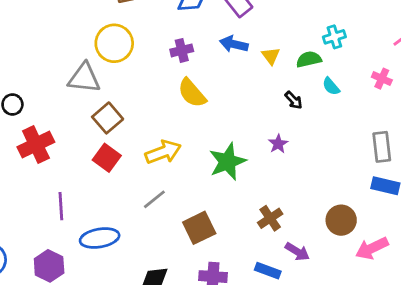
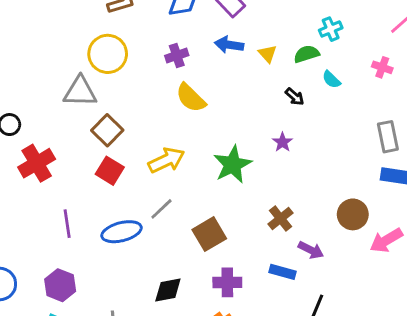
blue ellipse: (100, 238) -> (122, 232), moved

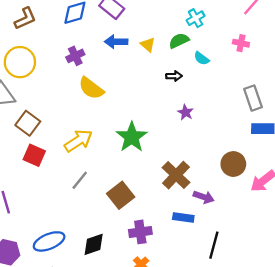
black arrow: (295, 97) -> (174, 76), turned -35
purple star: (282, 142) -> (185, 112), moved
brown cross: (281, 218) -> (176, 175), size x1.4
blue ellipse: (122, 232) -> (49, 241), moved

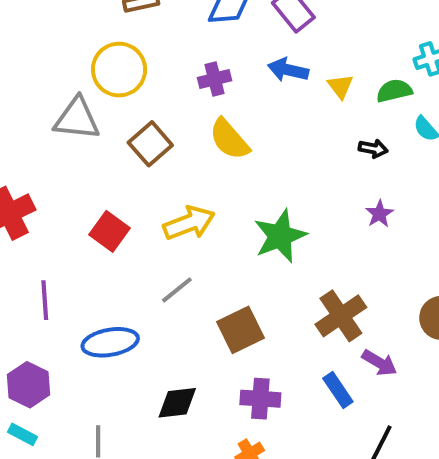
brown square: (28, 123) -> (150, 144), moved
blue rectangle: (183, 218) -> (338, 390), turned 36
blue ellipse: (49, 241) -> (110, 342), moved

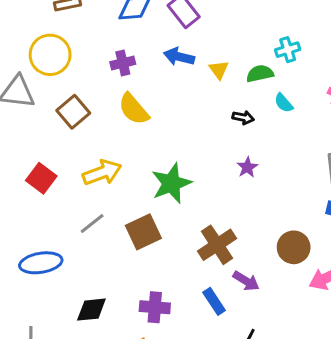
brown square: (241, 330) -> (143, 232), moved

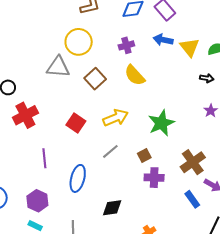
yellow triangle: (219, 70) -> (190, 47), size x1.5
brown square: (143, 232) -> (144, 156), size x0.6
blue ellipse: (41, 263) -> (78, 178), turned -64
purple cross: (155, 307) -> (154, 178), moved

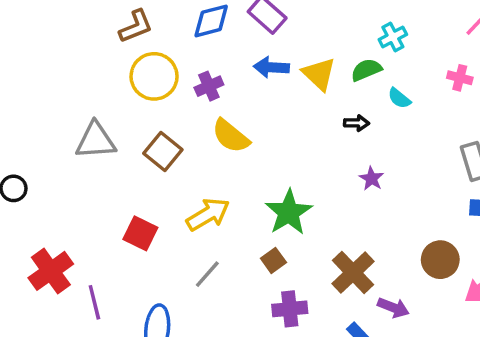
yellow circle: (79, 42) -> (154, 76), moved
red cross: (25, 115) -> (51, 271), moved
brown square: (144, 156) -> (273, 260), moved

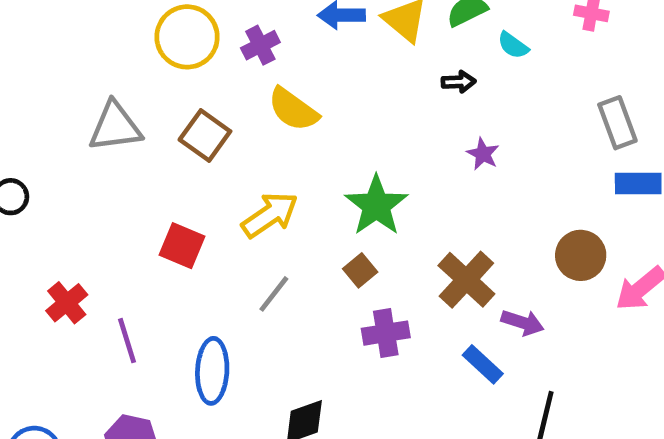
red cross: (51, 271) -> (67, 303), size x0.7

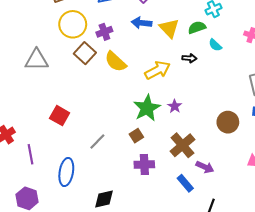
brown square: (205, 135) -> (85, 53), moved
purple star: (483, 154) -> (175, 106), moved
yellow arrow: (270, 215) -> (157, 70), moved
brown circle: (581, 255) -> (228, 122), moved

